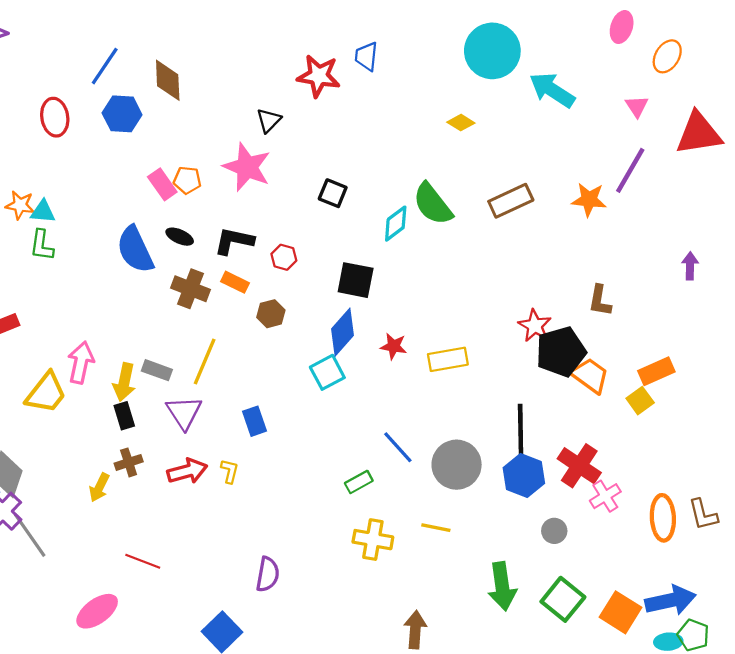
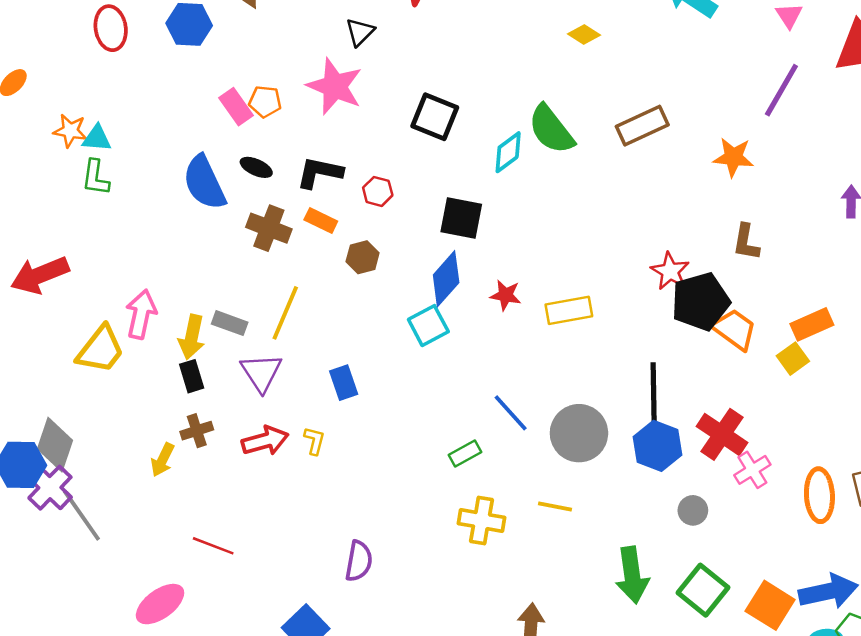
black square: (333, 193) -> (435, 117), size x1.4
orange star: (589, 200) -> (733, 157), moved

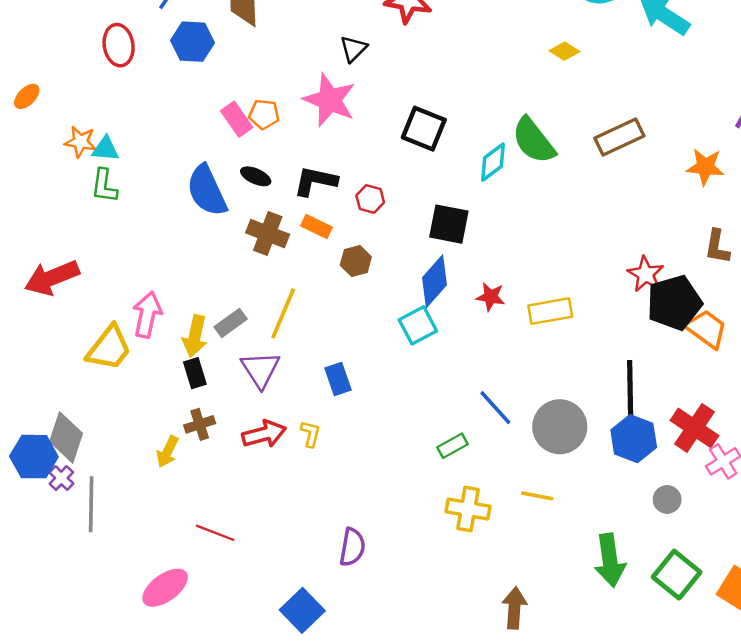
gray rectangle: (230, 323) -> (231, 323), turned -56
purple cross: (50, 488) -> (61, 478), size x0.6
gray line: (82, 515) -> (91, 504), turned 36

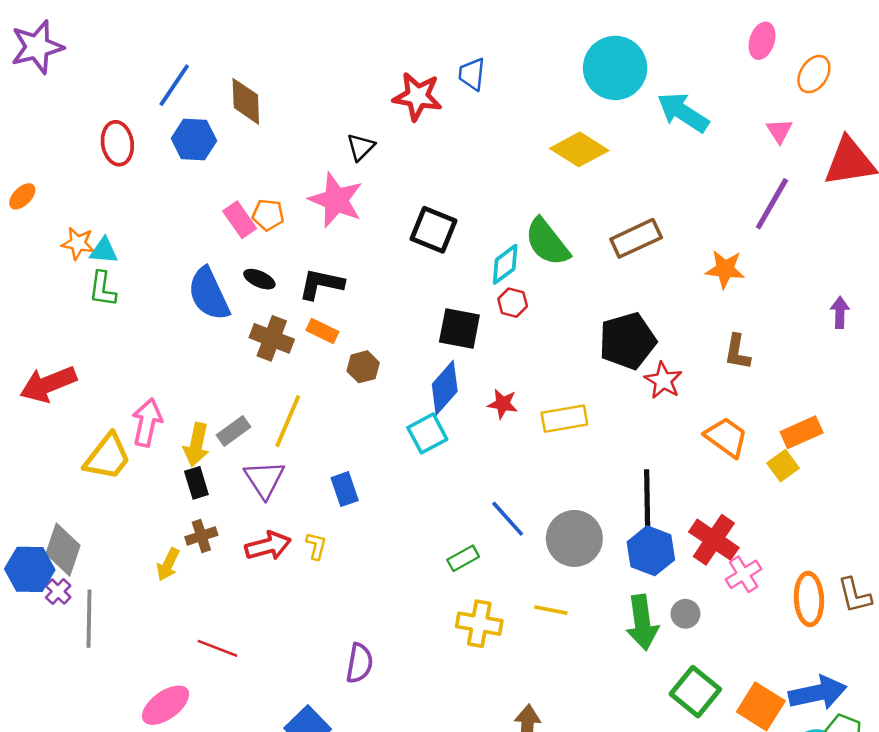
yellow diamond: (565, 51) -> (579, 149), size x1.8
red hexagon: (370, 199) -> (513, 303), moved
black pentagon: (674, 303) -> (627, 341), moved
green arrow: (610, 560) -> (642, 622), moved

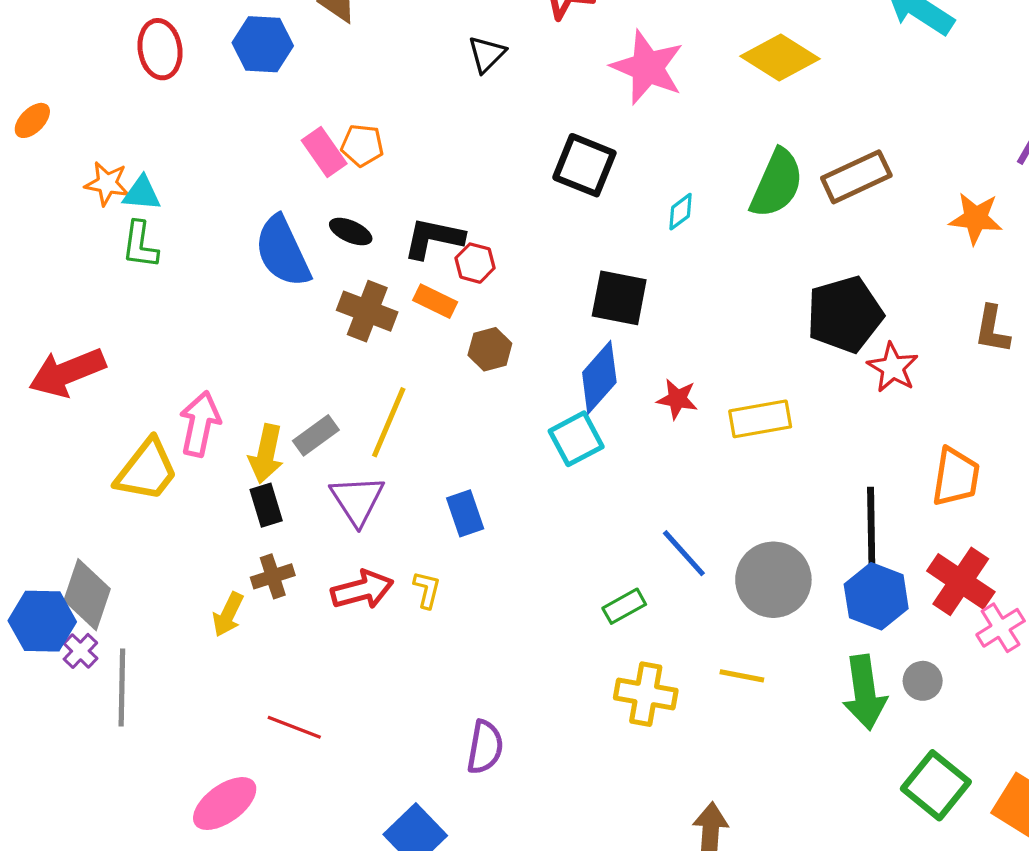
pink star: (336, 200) -> (647, 67), moved
green semicircle: (547, 242) -> (777, 183), moved, turned -118
cyan diamond: (505, 264) -> (681, 212), size x0.7
red hexagon: (513, 303) -> (475, 263), moved
orange trapezoid: (726, 437) -> (956, 477), moved, turned 63

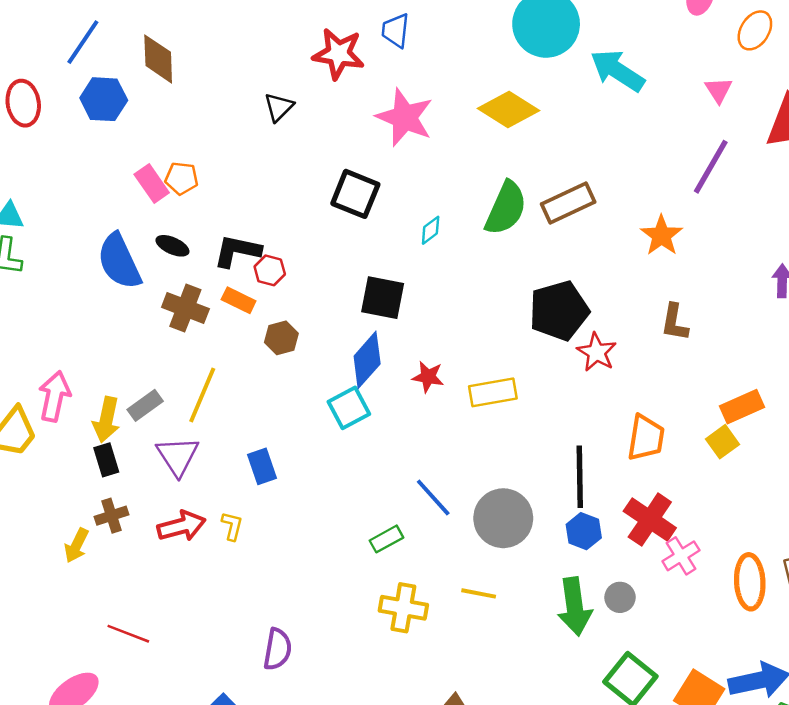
orange star: (976, 218) -> (662, 235), turned 30
blue hexagon: (876, 596) -> (584, 531), size x0.7

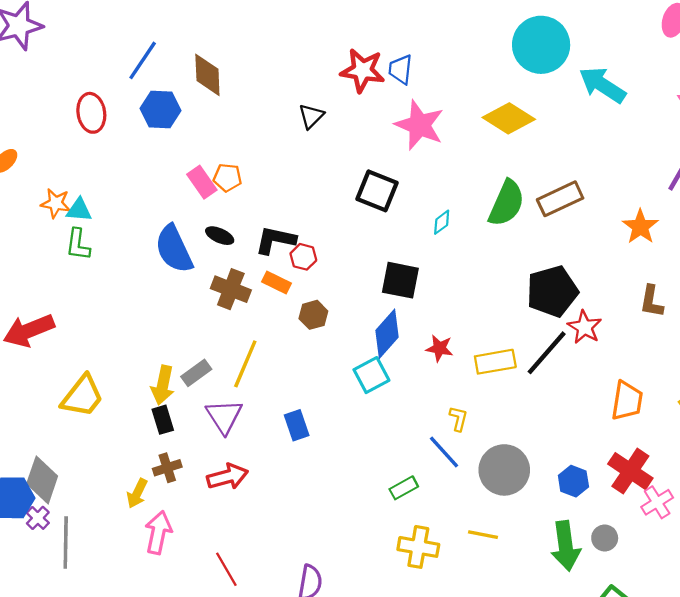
blue trapezoid: (396, 30) -> (400, 69), moved
pink arrow: (54, 396) -> (158, 532), moved
black line: (580, 477) -> (547, 353), moved, turned 42
yellow L-shape: (232, 526) -> (458, 419), moved
red line: (128, 634) -> (226, 569), moved, turned 39

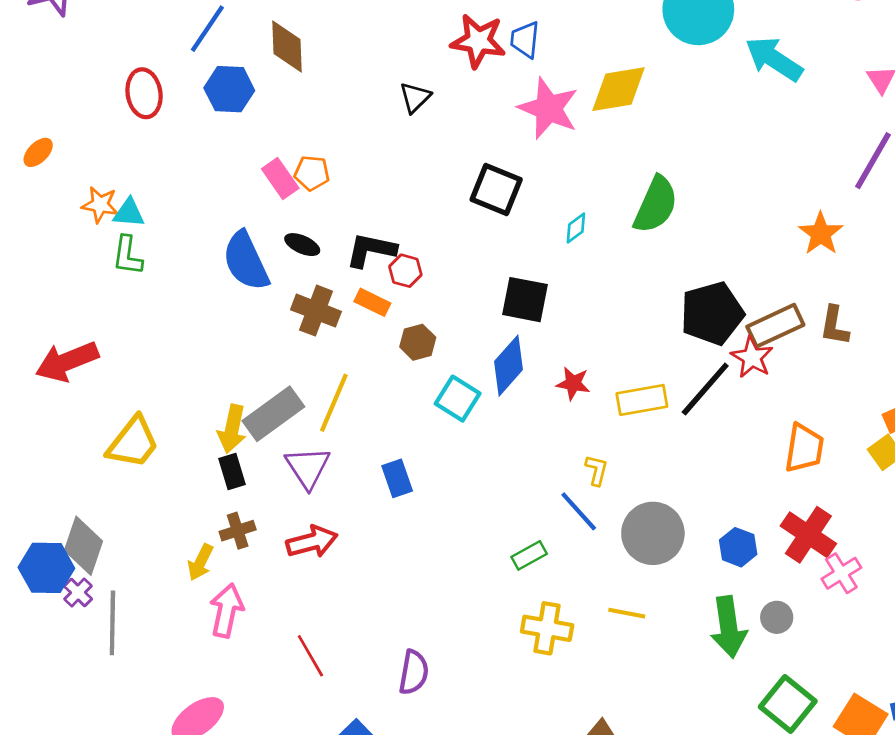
yellow diamond: (509, 118) -> (619, 89), moved, turned -42
brown rectangle: (560, 199) -> (775, 326), moved
gray rectangle: (196, 373) -> (273, 414), size x1.6
cyan square: (371, 375) -> (458, 399), moved, turned -30

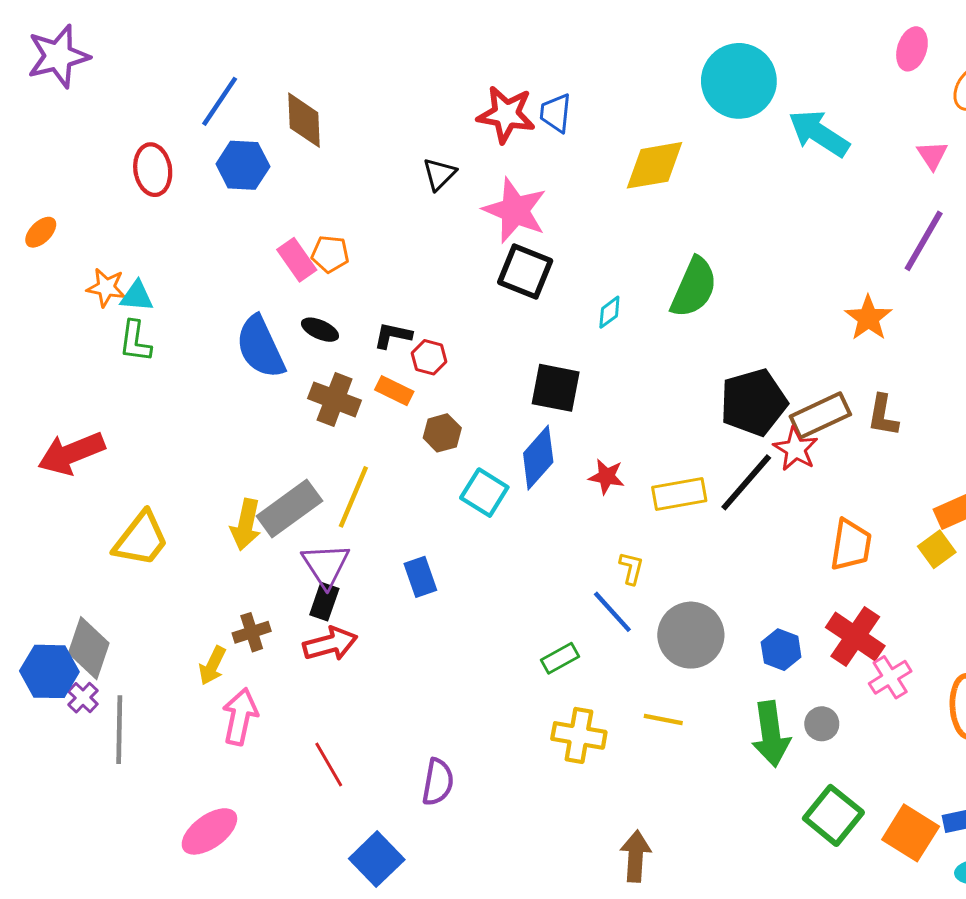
pink star: (548, 108) -> (515, 210), moved
black L-shape: (371, 250) -> (393, 335), size x0.7
black rectangle: (232, 471) -> (324, 602), moved, turned 36

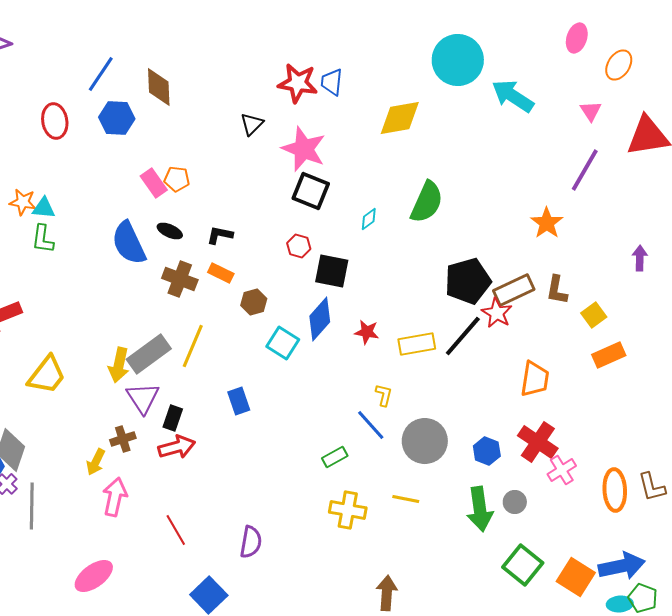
red hexagon: (429, 357) -> (299, 246), moved
yellow square: (937, 549) -> (594, 315), moved
purple triangle: (326, 565) -> (143, 398), moved

